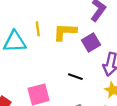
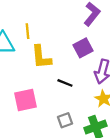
yellow L-shape: (65, 32) -> (41, 57), moved, turned -100

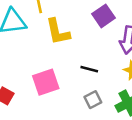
black line: (65, 83) -> (89, 69), moved

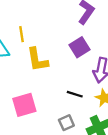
black line: (89, 69) -> (75, 94), moved

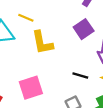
yellow line: (22, 34) -> (26, 18), turned -56

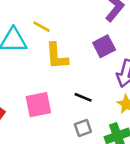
black line: (80, 75) -> (83, 97), moved

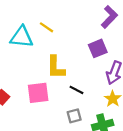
yellow L-shape: (57, 56) -> (56, 67), moved

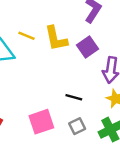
yellow L-shape: (56, 67) -> (56, 38), moved
pink square: (38, 93) -> (41, 122), moved

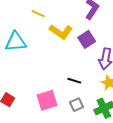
yellow line: (27, 36) -> (38, 14), moved
yellow L-shape: (56, 38) -> (61, 32), turned -45

